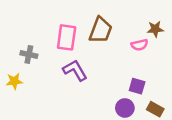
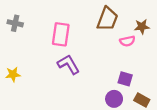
brown trapezoid: (101, 30) -> (107, 19), moved
gray cross: (29, 55) -> (15, 23), moved

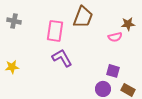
brown trapezoid: (107, 19) -> (83, 17), moved

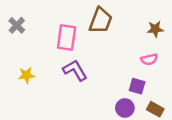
gray cross: (14, 21) -> (17, 25), turned 32
pink semicircle: (115, 37) -> (149, 59), moved
yellow star: (12, 67) -> (26, 75), moved

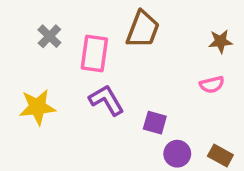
gray cross: (17, 25) -> (49, 36), moved
yellow star: (26, 75) -> (37, 107), size x1.5
purple square: (137, 86) -> (155, 123), moved

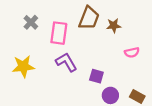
brown star: (220, 41) -> (114, 26), moved

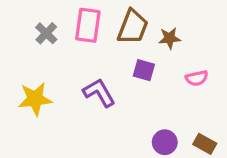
pink rectangle: (59, 33) -> (88, 25), moved
purple square: (96, 76) -> (144, 70), moved

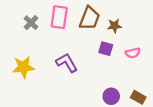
purple square: (144, 70) -> (106, 49), moved

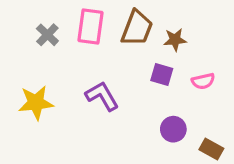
purple circle: (111, 96) -> (173, 129), moved

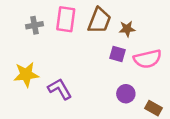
gray cross: (47, 35) -> (35, 25), turned 35
pink semicircle: (203, 81) -> (147, 59), size x1.6
purple L-shape: (102, 96) -> (60, 89), moved

